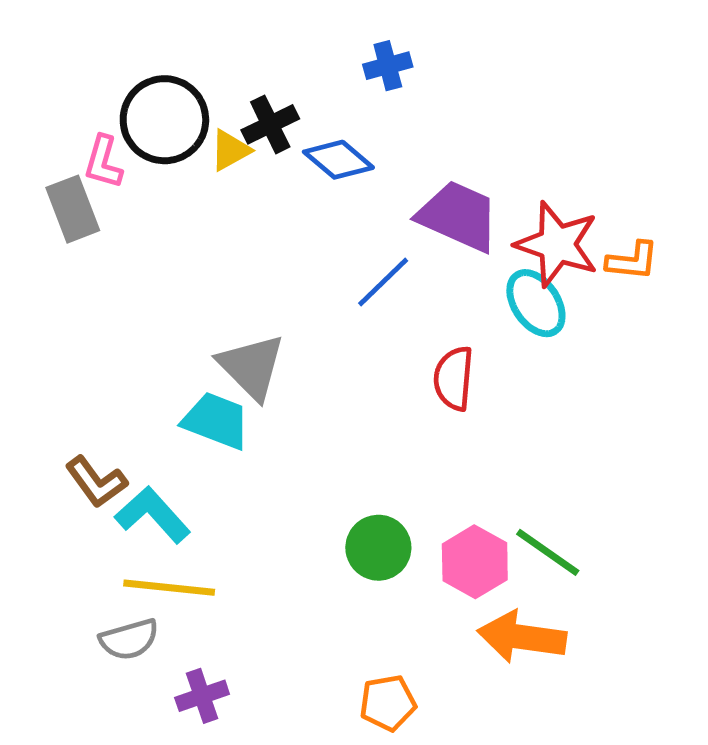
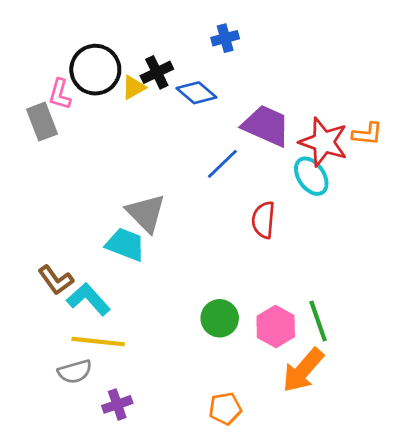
orange L-shape: (632, 261) -> (367, 134), moved
green line: (548, 552) -> (318, 321), turned 36
orange arrow: (522, 637) -> (303, 370), turned -57

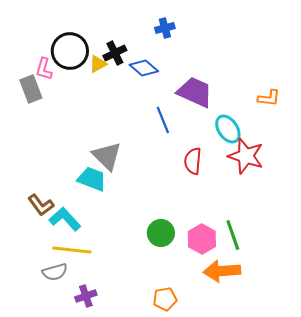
red star: (324, 142) -> (246, 156), moved
blue line: (222, 164) -> (163, 120), turned -68
orange arrow: (303, 370) -> (222, 271), turned 45

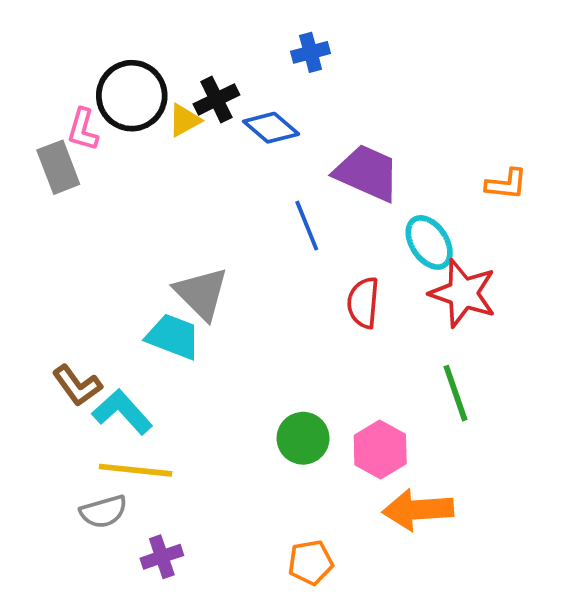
green line: (233, 235) -> (455, 393), moved

